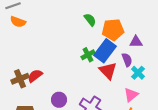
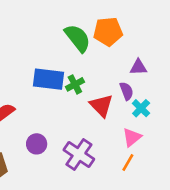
green semicircle: (90, 20) -> (78, 38), size x1.6
orange pentagon: (113, 30) -> (108, 32), moved
blue rectangle: (105, 51) -> (48, 79), moved, turned 60

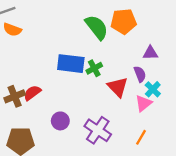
pink triangle: (132, 137) -> (143, 103), moved

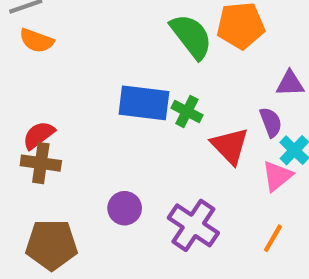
green cross: (94, 68) -> (187, 111), turned -35
red semicircle: (32, 93) -> (39, 135), moved
brown cross: (15, 96) -> (41, 163), turned 30

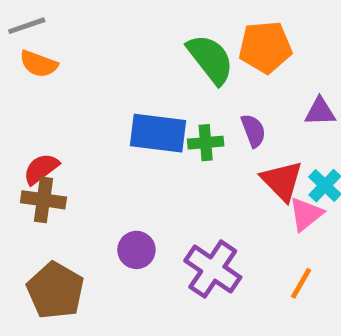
green cross: (187, 111) -> (206, 143), turned -32
purple semicircle: (271, 122) -> (253, 131), moved
red triangle: (230, 146) -> (282, 181), moved
brown pentagon: (52, 245) -> (55, 290), turned 30

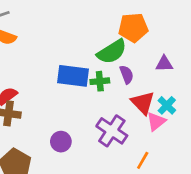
green semicircle: (210, 59) -> (112, 52), moved, turned 96
purple cross: (213, 269) -> (112, 131), moved
orange line: (301, 283) -> (143, 160), moved

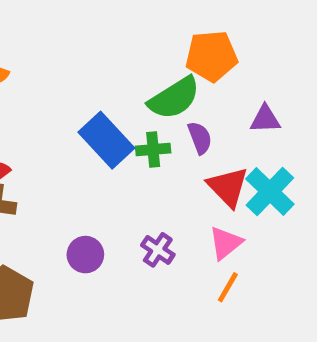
blue rectangle: (73, 76) -> (106, 140), turned 40
cyan cross: (167, 105) -> (270, 192), size x1.5
pink triangle: (156, 121) -> (226, 243), moved
purple cross: (112, 131) -> (158, 250), moved, size x0.6

